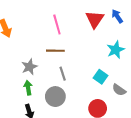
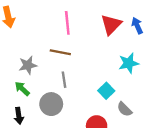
green arrow: (28, 88) -> (22, 89), turned -48

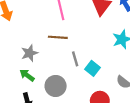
gray line: (64, 80) -> (75, 59), moved
cyan square: (106, 91) -> (93, 68), moved

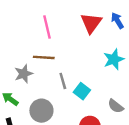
gray star: (29, 53) -> (24, 74), moved

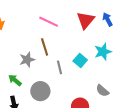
pink line: (47, 27) -> (49, 22), turned -54
brown line: (44, 57) -> (45, 47), turned 66
cyan square: (82, 91) -> (80, 61), moved

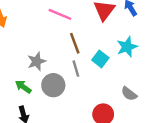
brown line: (45, 47) -> (75, 43), moved
gray circle: (40, 91) -> (53, 85), moved

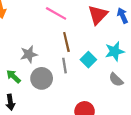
gray semicircle: (129, 94) -> (116, 80), moved

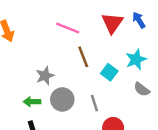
gray line: (65, 66) -> (94, 103), moved
green arrow: (13, 76) -> (32, 102), turned -35

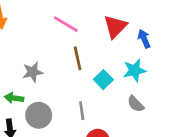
blue arrow: (139, 20) -> (144, 39), moved
gray circle: (62, 99) -> (39, 115), moved

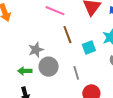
cyan square: (103, 80) -> (89, 47), turned 32
gray circle: (39, 115) -> (49, 67), moved

